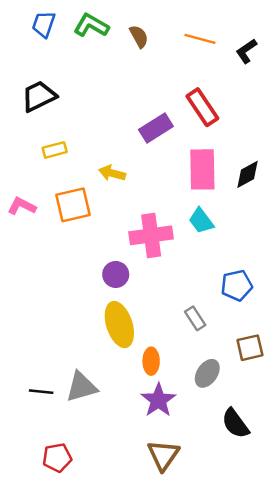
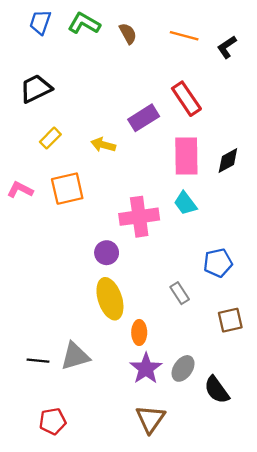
yellow rectangle: (55, 150) -> (50, 138), turned -30
yellow arrow: (112, 173) -> (103, 145), moved
gray ellipse: (207, 373) -> (183, 368), moved

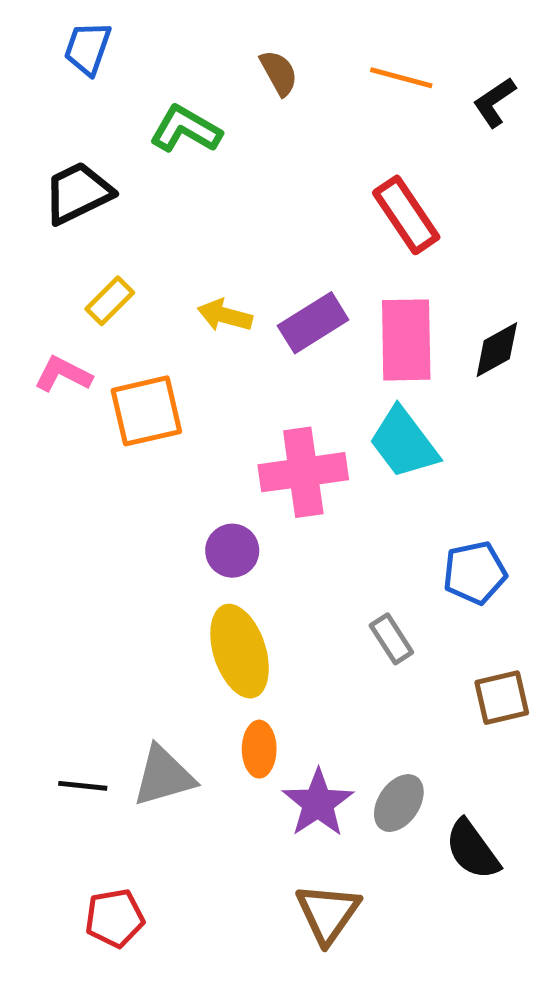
green L-shape: (84, 23) -> (186, 129), moved
purple rectangle: (144, 118) -> (313, 323), moved
pink L-shape: (20, 190) -> (63, 374), moved
cyan trapezoid: (185, 203) -> (404, 443), size x1.4
orange ellipse: (139, 332) -> (259, 749), moved

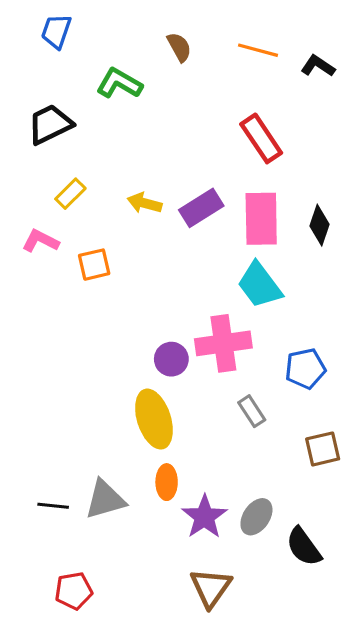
black L-shape: (494, 102) -> (318, 66), turned 68
black diamond: (497, 350) -> (319, 225), turned -42
orange square: (146, 411) -> (94, 265), size x0.7
pink cross: (303, 472) -> (223, 343), moved
purple circle: (232, 551) -> (171, 359), moved

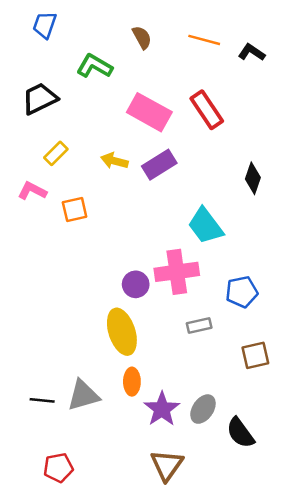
pink rectangle: (261, 219) -> (149, 112), moved, turned -60
gray rectangle: (252, 411) -> (199, 325), turned -70

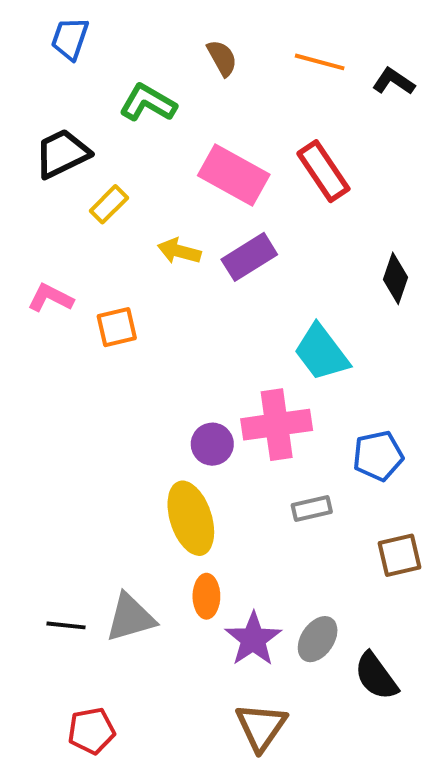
yellow rectangle: (56, 153) -> (109, 204), moved

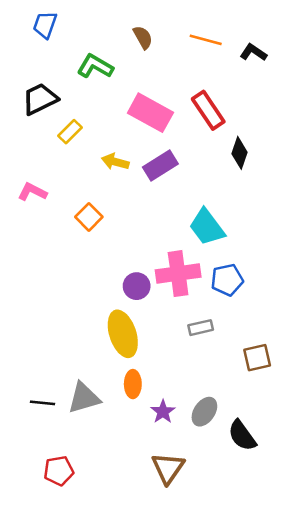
black diamond: (396, 278) -> (240, 153), moved
orange square: (117, 327) -> (89, 217), moved, turned -32
blue pentagon: (378, 456) -> (227, 280), moved
purple star: (253, 639) -> (163, 412), size x0.7

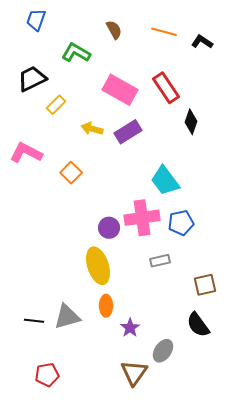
pink L-shape: (32, 192) -> (26, 153), size x1.4
gray ellipse: (204, 412) -> (163, 351), moved
black semicircle: (242, 436) -> (198, 325), moved

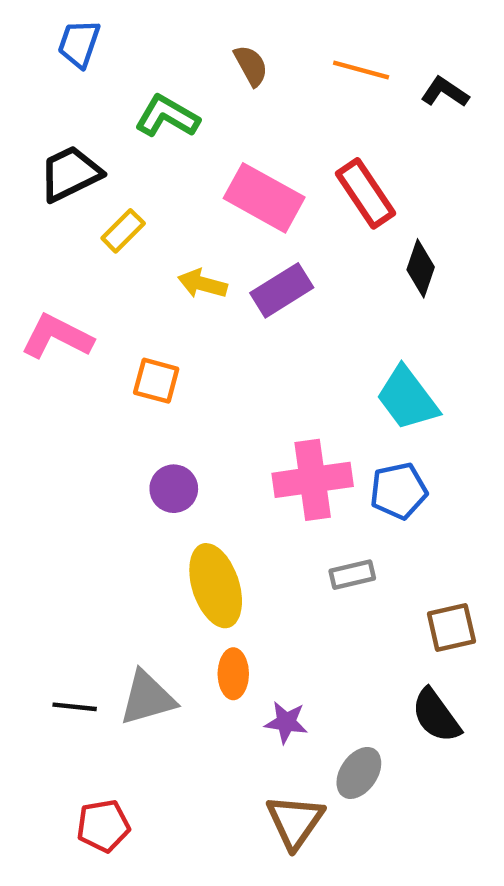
orange square: (71, 173) -> (156, 381), turned -30
cyan trapezoid: (165, 181) -> (407, 398), moved
purple circle: (109, 228) -> (174, 489), moved
purple star: (130, 328) -> (286, 722), turned -30

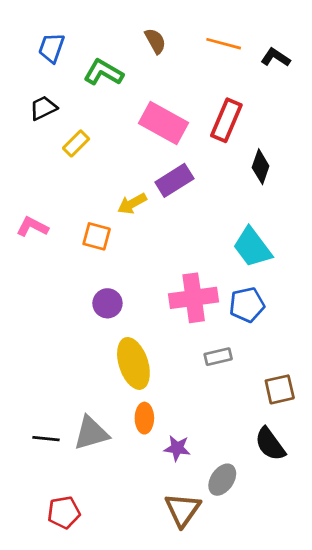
blue trapezoid: (79, 44) -> (51, 48), moved
black trapezoid: (70, 174) -> (43, 108), size x0.7
red rectangle: (365, 193) -> (226, 120), turned 57
yellow arrow: (202, 284) -> (132, 204), moved, turned -44
pink L-shape: (57, 337) -> (32, 227), moved, size x0.7

